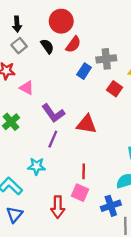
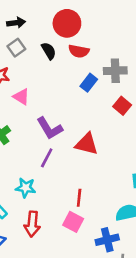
black arrow: (17, 24) -> (16, 23), turned -98
red semicircle: (73, 44) -> (79, 51), turned 60
red arrow: (58, 207) -> (32, 224), moved

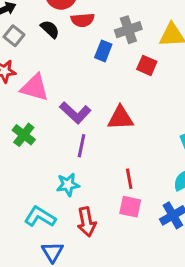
pink triangle: (21, 97) -> (35, 87), size x1.5

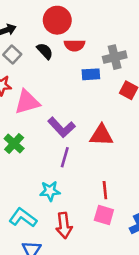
blue rectangle: (103, 51) -> (91, 74), turned 60
pink triangle: (35, 87) -> (27, 102), turned -36

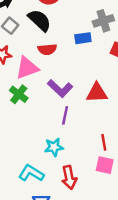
red semicircle: (75, 45) -> (47, 49), moved
black semicircle: (45, 51) -> (40, 20), size x1.5
green cross: (14, 144) -> (19, 94), moved

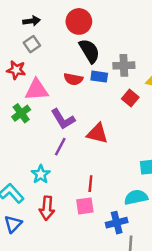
black semicircle: (40, 20) -> (89, 51), moved
red semicircle: (47, 49) -> (73, 79), moved
cyan star: (54, 147) -> (41, 174), turned 30
pink square: (105, 165) -> (85, 206), turned -36

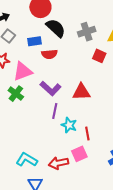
blue rectangle: (99, 77) -> (34, 41), moved
cyan star: (41, 174) -> (69, 125), moved
pink square: (85, 206) -> (79, 154), moved
red arrow: (47, 208) -> (58, 163), turned 90

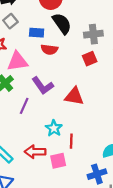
red square: (99, 56) -> (90, 59), moved, turned 32
purple line: (55, 111) -> (24, 106), moved
red arrow: (58, 163) -> (35, 152), moved

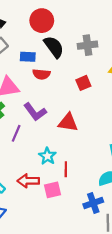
gray cross: (93, 34) -> (87, 45), moved

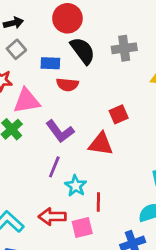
red square: (83, 83) -> (119, 114), moved
purple line: (16, 133) -> (54, 167), moved

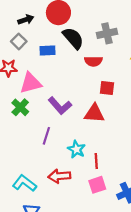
black arrow: (13, 23) -> (26, 20), moved
red semicircle: (67, 85) -> (93, 61), moved
red square: (119, 114) -> (107, 88), turned 35
purple line: (54, 167) -> (46, 136), moved
pink square: (82, 227) -> (97, 185), moved

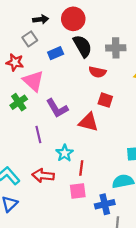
blue rectangle: (47, 51) -> (56, 53), turned -32
pink triangle: (31, 83) -> (33, 81), turned 45
purple line: (46, 136) -> (38, 134), turned -42

